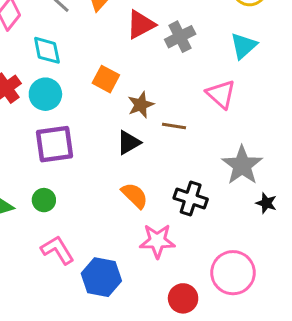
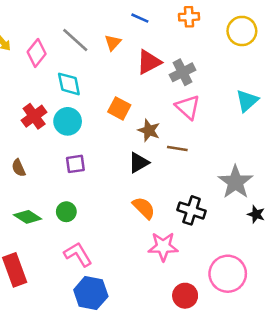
cyan triangle: (244, 46) -> (247, 101), moved
pink triangle: (221, 94) -> (188, 107), moved
brown star: (141, 105) -> (149, 130), turned -30
purple square: (54, 144) -> (75, 164), size x0.6
blue hexagon: (101, 277) -> (91, 293), moved

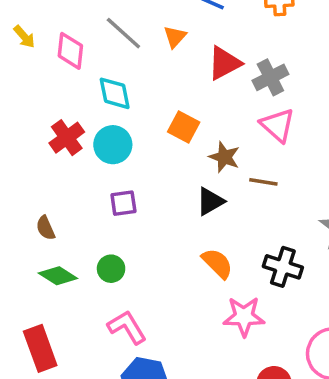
pink diamond: (37, 53) -> (70, 51), turned -32
brown semicircle: (19, 168) -> (46, 228), moved

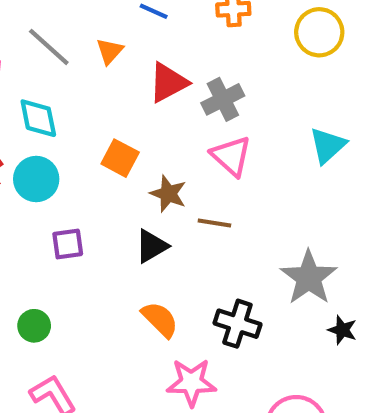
purple square: (123, 203) -> (68, 244), moved

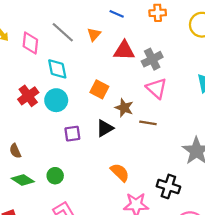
red triangle: (168, 83) -> (124, 51), turned 30
black triangle: (152, 246) -> (105, 128), moved
black cross: (237, 324) -> (168, 186), moved

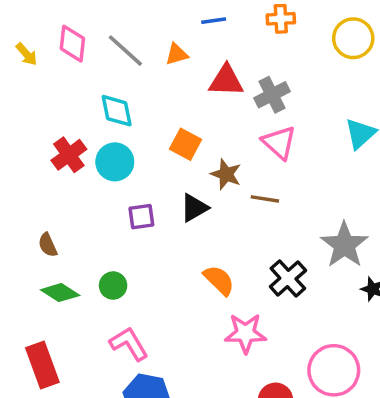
blue line: (117, 14) -> (214, 21), turned -32
orange triangle: (94, 34) -> (177, 54), turned 32
pink diamond: (30, 43) -> (72, 44), moved
black cross: (168, 186) -> (288, 278), moved, turned 30

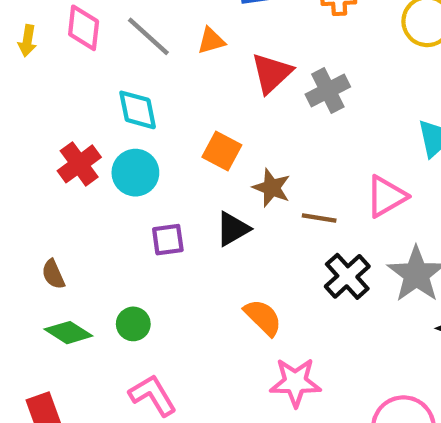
yellow arrow: (26, 54) -> (27, 41), turned 50
red triangle: (226, 81) -> (272, 73), turned -45
pink triangle: (279, 142) -> (386, 196), moved, turned 48
black cross: (288, 278) -> (347, 276), moved

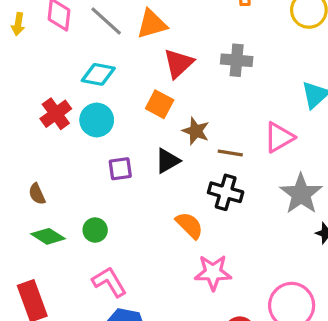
orange triangle: (211, 41) -> (152, 24), size x1.5
red triangle: (272, 73) -> (178, 63), moved
gray cross: (328, 90) -> (237, 60), turned 32
cyan diamond: (138, 110) -> (98, 74), turned -68
black cross: (347, 276) -> (226, 192), moved, turned -32

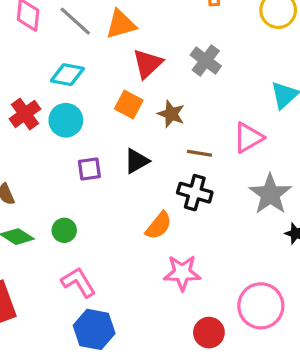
gray cross: (237, 60) -> (206, 60), turned 32
brown star: (196, 131) -> (171, 114), moved
orange semicircle: (189, 225) -> (159, 226), turned 84

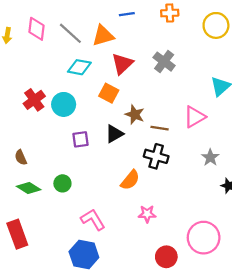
cyan diamond: (67, 75) -> (79, 67), moved
brown star: (171, 114) -> (135, 115), moved
gray star: (270, 194) -> (210, 157), size x0.6
pink star: (182, 273) -> (147, 214), size x0.7
pink L-shape: (78, 282) -> (93, 220), moved

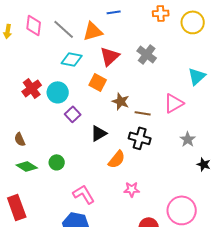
orange cross: (170, 13) -> (161, 13), moved
black triangle: (114, 134) -> (99, 133), moved
purple square: (81, 139) -> (73, 114), moved, turned -35

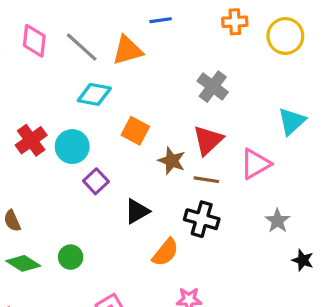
red triangle: (110, 56) -> (208, 140), moved

